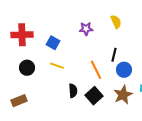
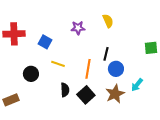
yellow line: (57, 66) -> (58, 64), moved
black circle: (27, 68) -> (31, 74), moved
orange line: (96, 70) -> (88, 69), turned 36

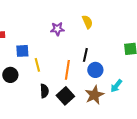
blue square: (45, 42) -> (22, 51), moved, turned -32
yellow line: (58, 64) -> (37, 65), turned 56

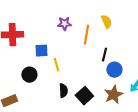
purple star: (57, 29) -> (64, 24), moved
orange line: (67, 70) -> (86, 35), moved

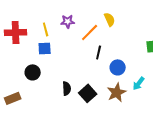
orange line: (86, 35) -> (90, 32), turned 36
black line: (104, 55) -> (99, 52), moved
yellow line: (56, 65) -> (46, 29), moved

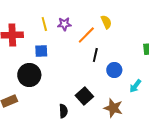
yellow line: (46, 29) -> (44, 24), moved
black circle: (33, 72) -> (29, 75), size x1.5
black semicircle: (67, 88) -> (63, 111), moved
brown star: (117, 92) -> (113, 108), moved, turned -30

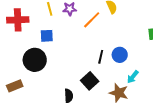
black line: (95, 55) -> (101, 57), moved
cyan arrow: (135, 86) -> (133, 77), moved

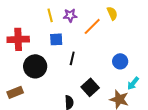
red cross: (18, 20) -> (18, 39), moved
blue square: (47, 36) -> (56, 39), moved
black line: (101, 57) -> (72, 58), moved

